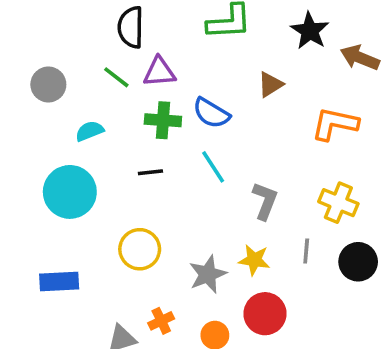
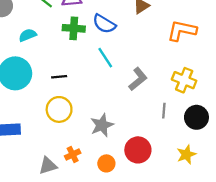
black line: (150, 172) -> (59, 77), moved
gray L-shape: (265, 201) -> (138, 79), turned 30
yellow star: (254, 260) -> (186, 154), moved, turned -30

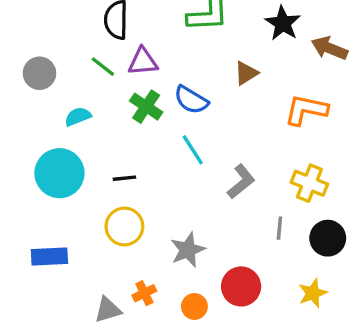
green cross: (74, 28) -> (146, 107), turned 30

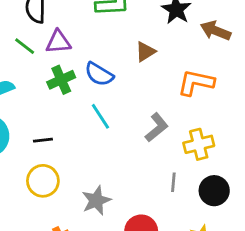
green cross: (146, 107) -> (61, 80), turned 32
gray L-shape: (241, 182) -> (157, 127), moved
yellow cross: (309, 183) -> (199, 144), turned -36

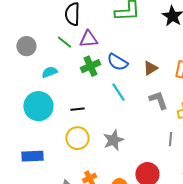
brown triangle: (145, 52) -> (150, 68), moved
gray L-shape: (157, 127) -> (158, 100), turned -70
gray star: (96, 200) -> (113, 140), moved

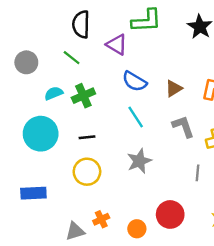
purple triangle: (88, 39) -> (117, 45), moved, turned 36
green cross: (90, 66) -> (83, 96), moved
gray star: (113, 140) -> (139, 161), moved

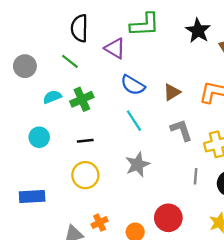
cyan circle: (41, 134) -> (39, 137), size x0.6

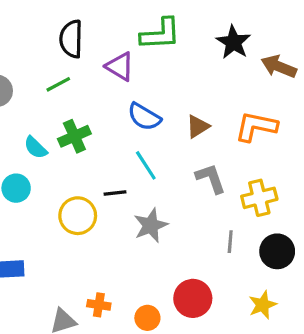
green line: (70, 61) -> (58, 84), turned -66
cyan semicircle: (52, 97) -> (36, 148), moved, turned -114
black line: (85, 141) -> (115, 193), moved
yellow circle: (85, 175) -> (78, 216), moved
orange cross: (100, 223) -> (99, 305), turned 35

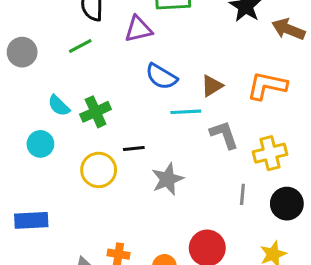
purple triangle: (120, 66) -> (138, 29), turned -44
green cross: (74, 136) -> (96, 112), moved
cyan line: (146, 165) -> (186, 112), moved, turned -60

